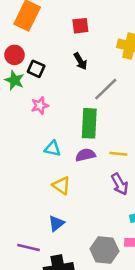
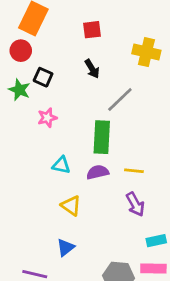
red circle: (14, 55) -> (21, 51), moved

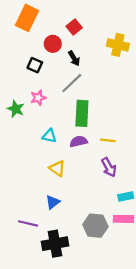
red square: (92, 30) -> (74, 27), turned -32
red circle: (21, 51) -> (53, 44), moved
green star: (19, 90) -> (16, 109), moved
gray line: (120, 100) -> (72, 83), moved

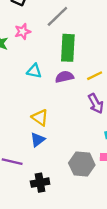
yellow line: (108, 140) -> (95, 76), turned -32
yellow triangle: (57, 168) -> (40, 118), moved
black cross: (55, 244) -> (40, 183), size x0.7

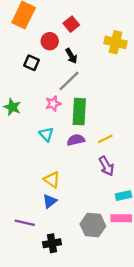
pink star: (23, 32) -> (53, 104), moved
cyan triangle: (34, 71) -> (46, 134), turned 35

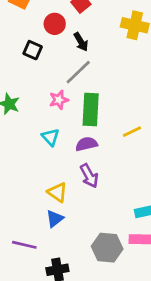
yellow line: (105, 139) -> (132, 132), moved
purple arrow: (106, 166) -> (89, 176), moved

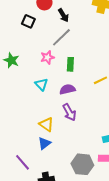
green rectangle: (91, 109) -> (70, 64), size x0.6
purple line: (24, 245) -> (22, 162), turned 36

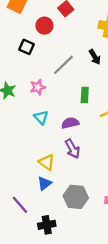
black arrow: (63, 15) -> (95, 57), moved
pink star: (47, 57) -> (38, 87), moved
green rectangle: (70, 64) -> (85, 95), moved
gray hexagon: (82, 164) -> (76, 197), moved

